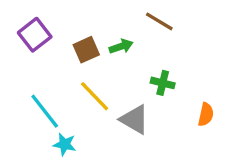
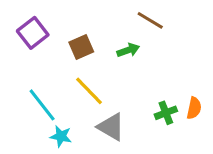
green arrow: (121, 46) -> (128, 50), moved
green cross: (163, 83) -> (166, 113), moved, turned -35
gray triangle: (134, 119) -> (111, 127), moved

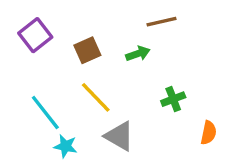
brown line: (150, 20) -> (161, 22), turned -44
orange semicircle: (194, 108) -> (209, 133), moved
green cross: (166, 113) -> (173, 99), moved

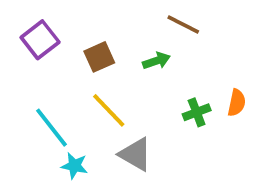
brown line: (161, 22) -> (183, 25), turned 40
orange semicircle: (209, 133) -> (237, 103), moved

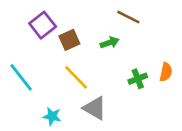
purple square: (40, 40) -> (43, 25), moved
cyan line: (52, 128) -> (21, 77), moved

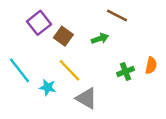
brown square: (69, 40) -> (63, 36), turned -30
cyan star: (52, 116) -> (48, 87), moved

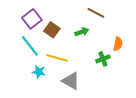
orange semicircle: (151, 65) -> (118, 44), moved
cyan line: (19, 70) -> (30, 46), moved
yellow line: (69, 70) -> (57, 58), turned -30

